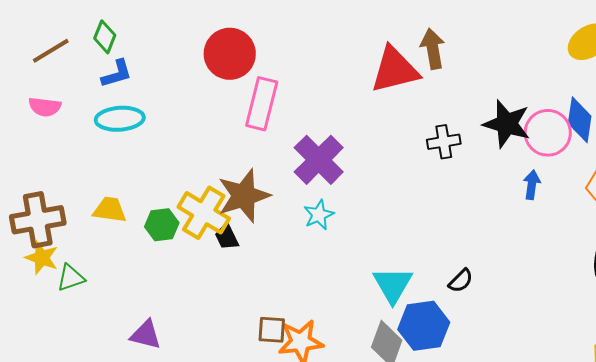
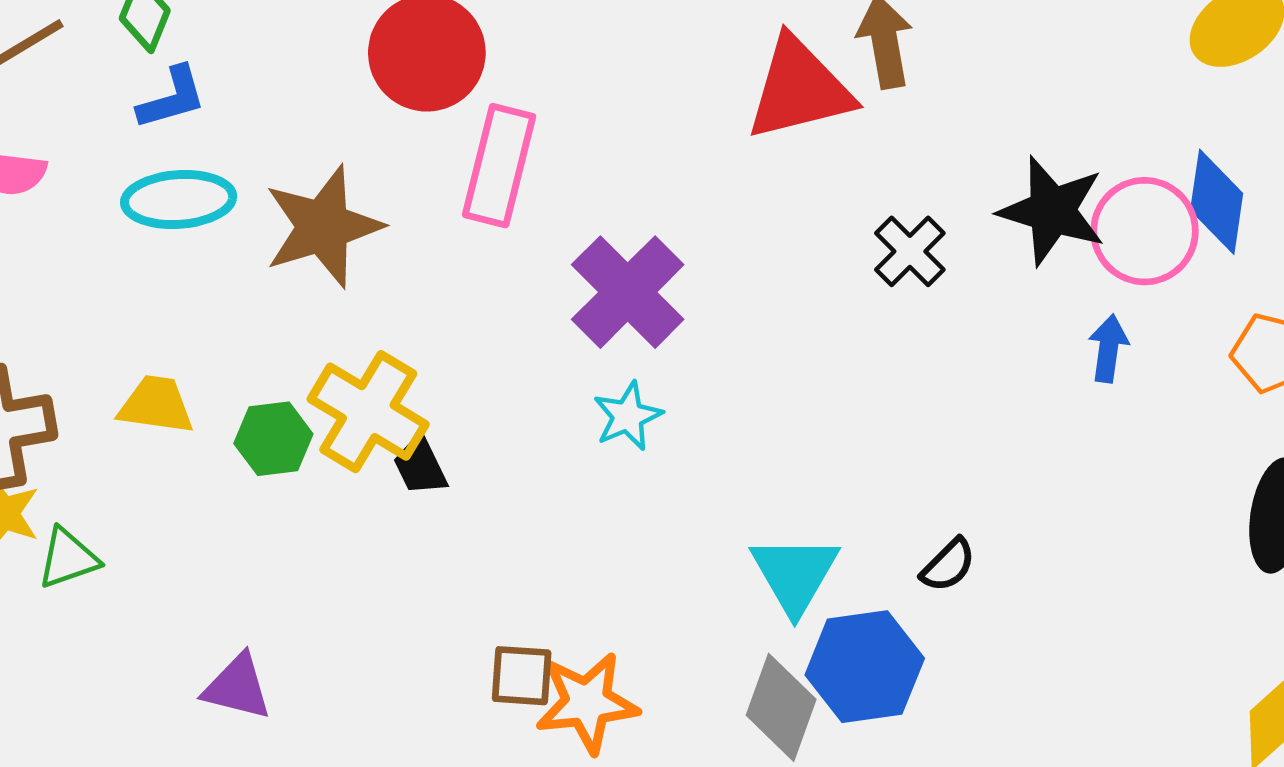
black cross: (444, 142) -> (910, 251), turned -36
brown star: (244, 196) -> (323, 227), moved

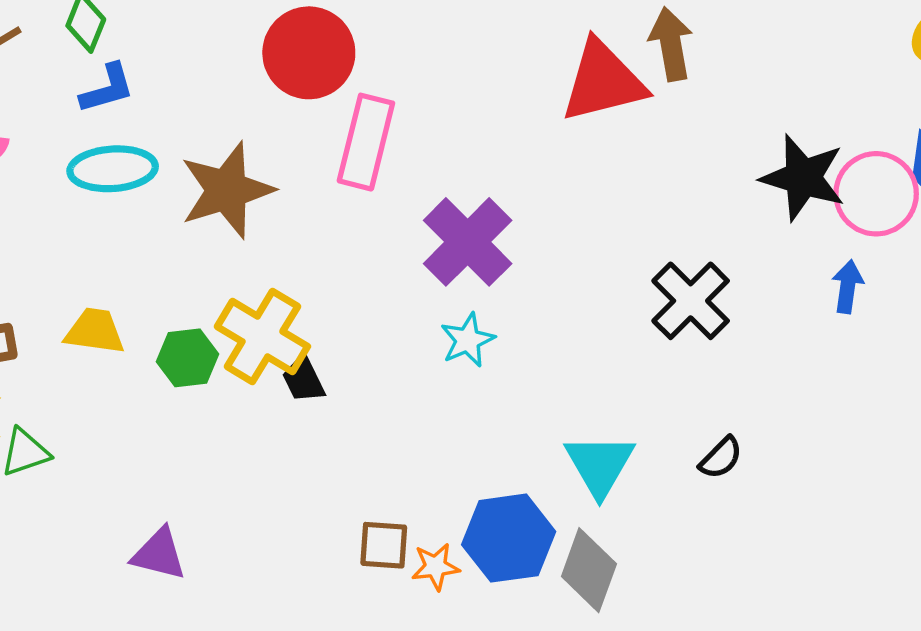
black cross: (910, 251) -> (691, 301), moved, size x1.4
blue hexagon: (865, 667) -> (509, 538), moved
orange star: (587, 703) -> (435, 567), size x0.6

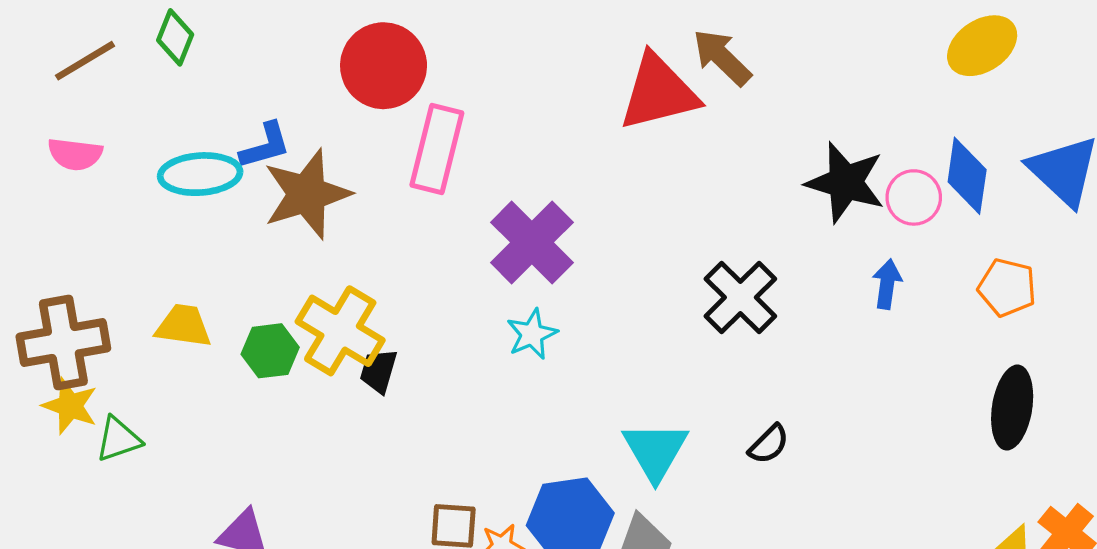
brown arrow: (671, 44) -> (722, 57), turned -36
blue L-shape: (107, 89) -> (265, 146), moved
pink circle: (876, 194) -> (914, 197), size x0.7
black trapezoid: (303, 379) -> (379, 371), turned 42

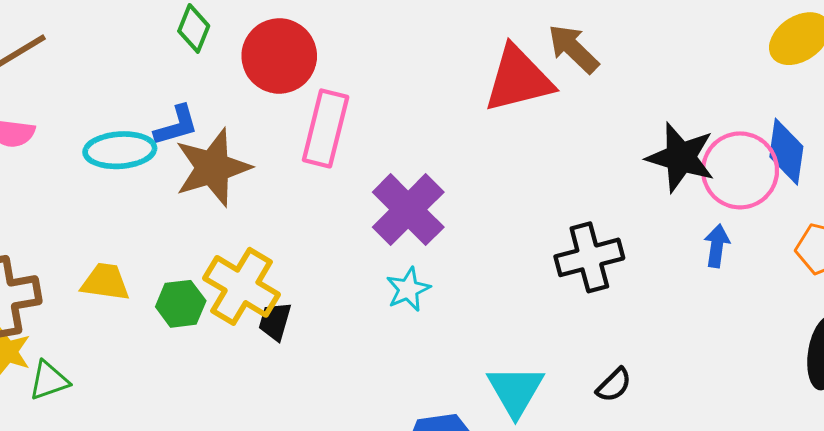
green diamond: (175, 37) -> (194, 28), moved
pink circle: (914, 197) -> (740, 170), size x1.6
black cross: (740, 297) -> (589, 257), turned 30

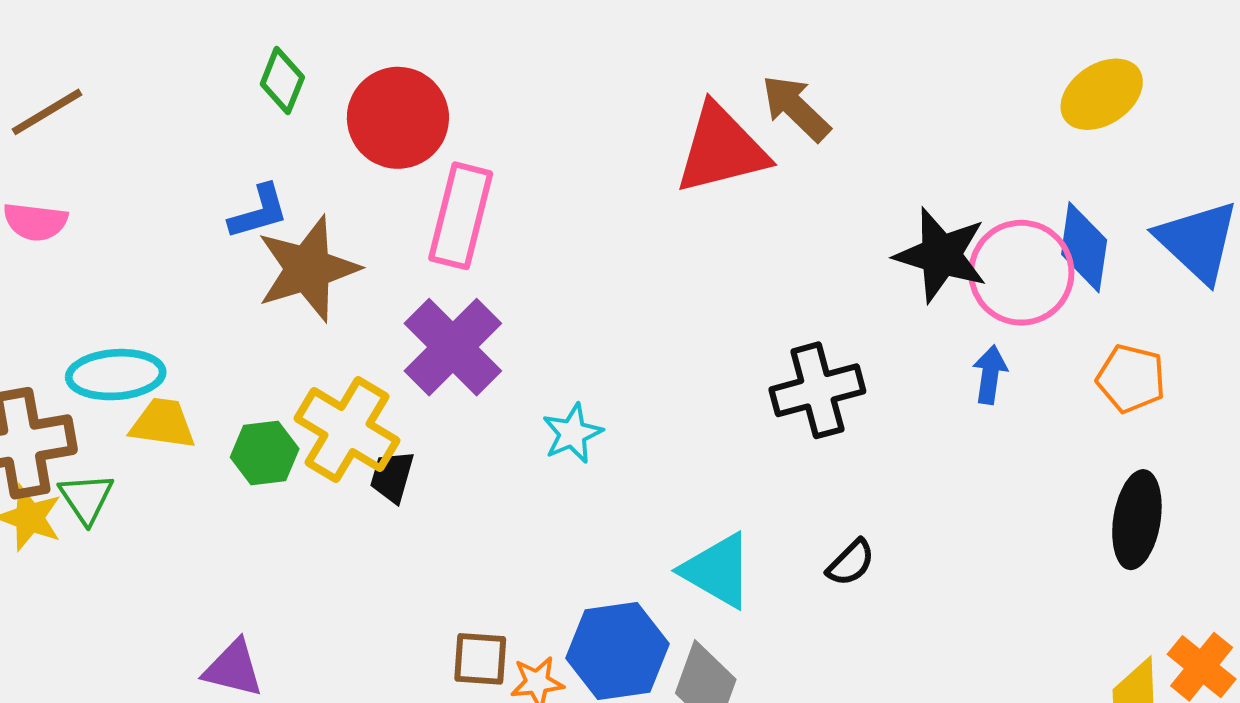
cyan ellipse: (120, 150) -> (116, 375), moved
purple cross: (408, 210) -> (453, 347), moved
green triangle: (49, 381) -> (86, 498), moved, turned -45
cyan triangle: (515, 391) -> (717, 571), turned -30

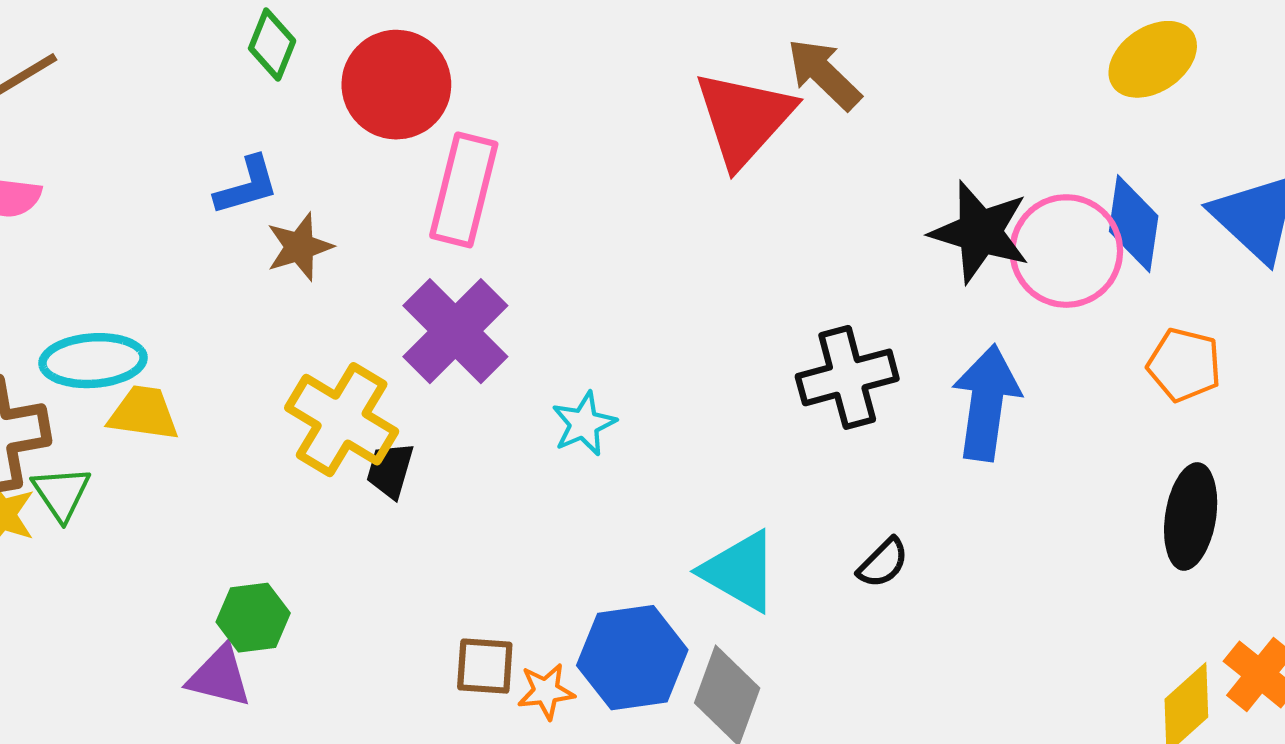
red triangle: (721, 149) -> (744, 118), turned -34
brown star: (308, 269) -> (299, 247), size x0.6
blue arrow: (990, 375) -> (986, 403), moved, size x1.8
green hexagon: (265, 453) -> (253, 618), moved

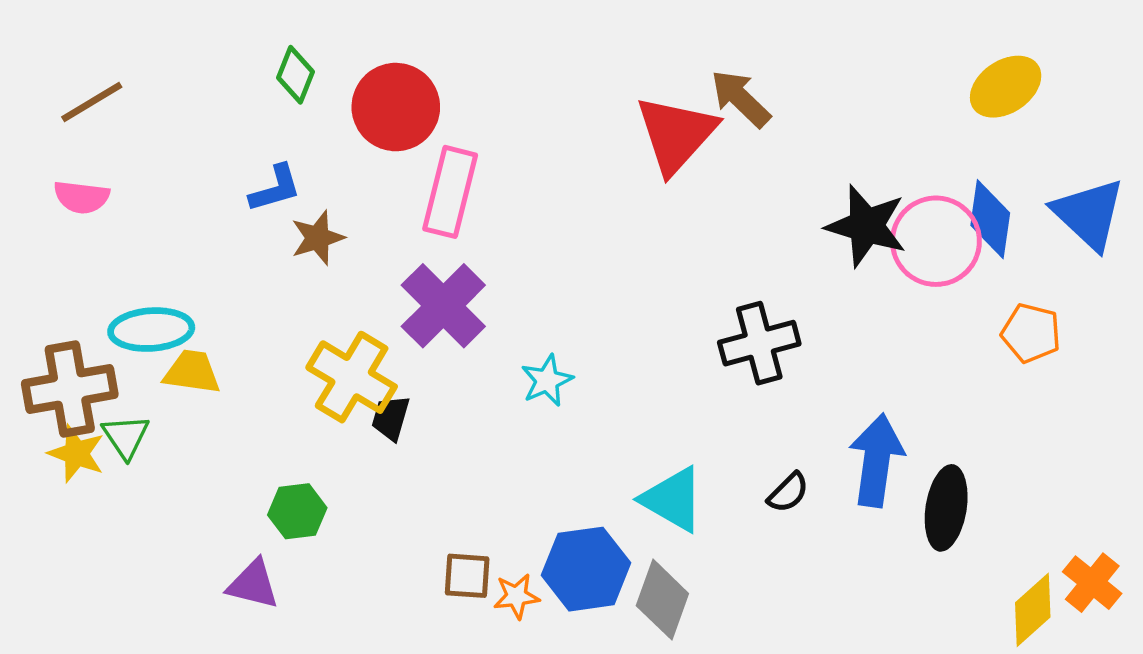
blue arrow: (986, 403) -> (876, 460), moved
black ellipse: (1191, 516) -> (946, 508), moved
green hexagon: (253, 618) -> (297, 511), moved

